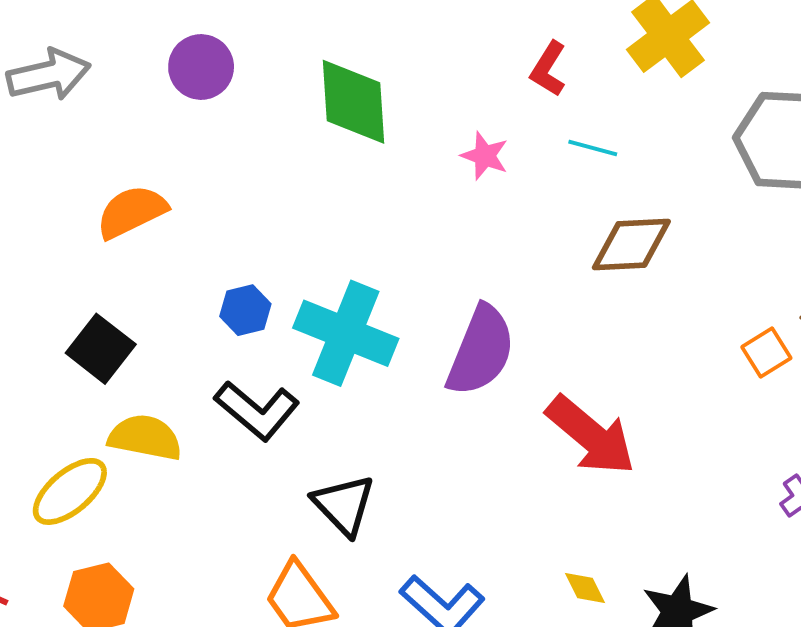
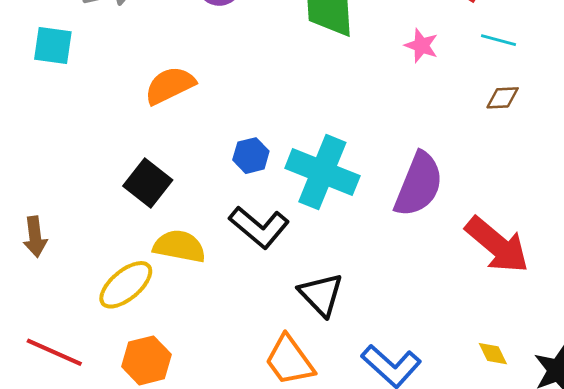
brown diamond: (631, 245) -> (503, 98), moved, size x0.6

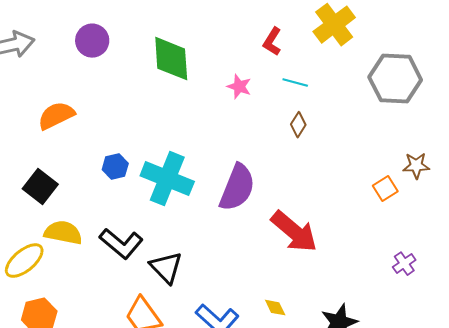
brown diamond: (503, 98) -> (298, 125), turned -55
black L-shape: (259, 227) -> (121, 244), moved
yellow diamond: (493, 354) -> (275, 308), moved

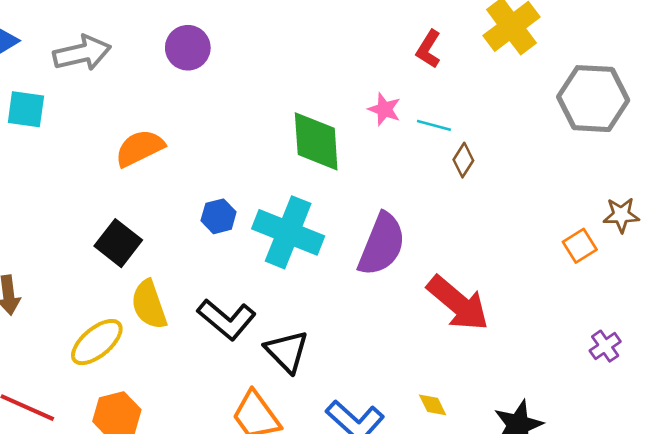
green diamond: (171, 59) -> (316, 141), moved
cyan line: (295, 83) -> (434, 125), moved
yellow semicircle: (63, 233) -> (149, 305), turned -120

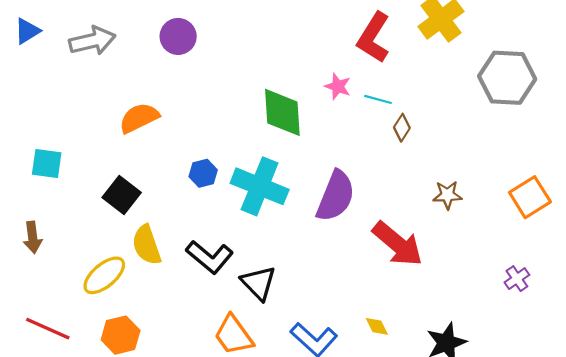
red L-shape: (429, 49) -> (374, 38), size x1.6
cyan square: (26, 109) -> (47, 164), moved
brown star: (621, 215) -> (447, 195), moved
orange square: (580, 246) -> (530, 197), moved, size x1.5

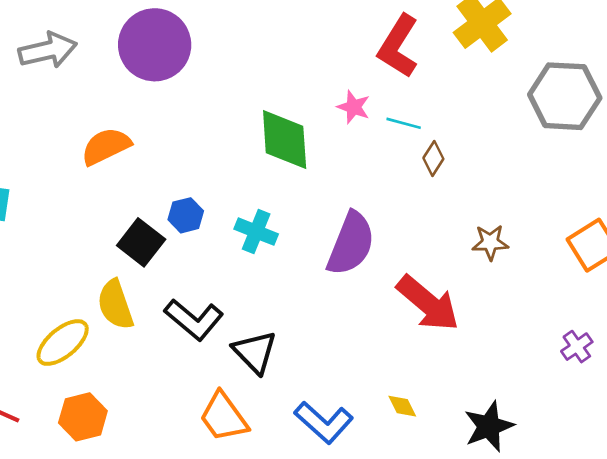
purple circle: (178, 36) -> (155, 45), size x1.6
cyan cross: (260, 186) -> (256, 232), size x0.6
black square: (122, 195) -> (141, 242), moved

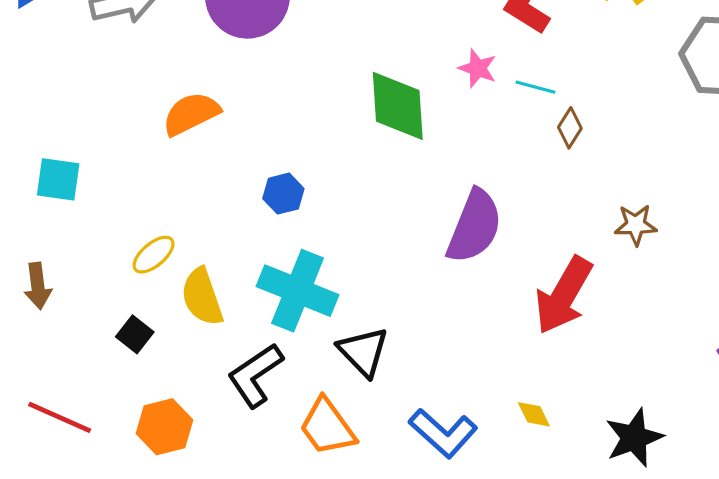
cyan cross: (256, 232) -> (298, 291), moved, size x1.6
black square: (141, 242) -> (135, 334), moved, size x0.7
red arrow: (428, 303) -> (564, 295), turned 80
black L-shape: (194, 320) -> (255, 375), moved, turned 106
yellow ellipse: (63, 343) -> (154, 255), moved, size x0.7

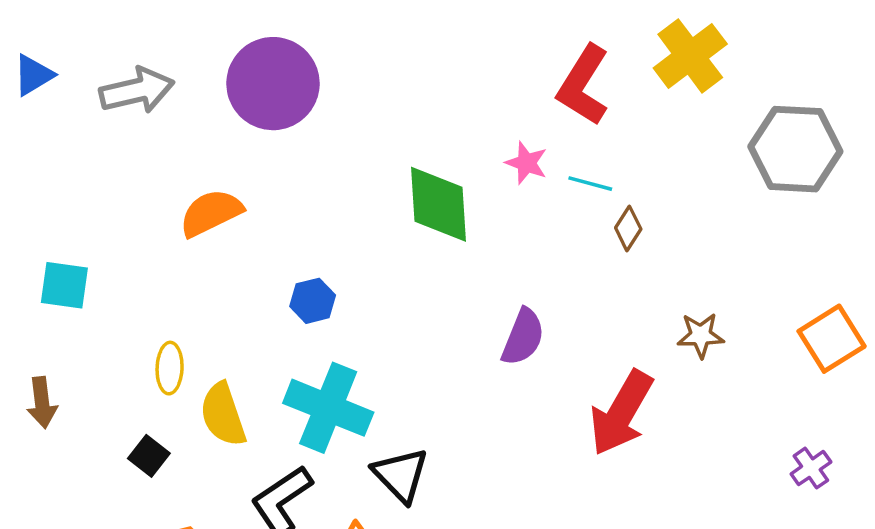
purple semicircle: (474, 226) -> (523, 337), size x0.7
yellow ellipse: (154, 255) -> (170, 368), turned -48

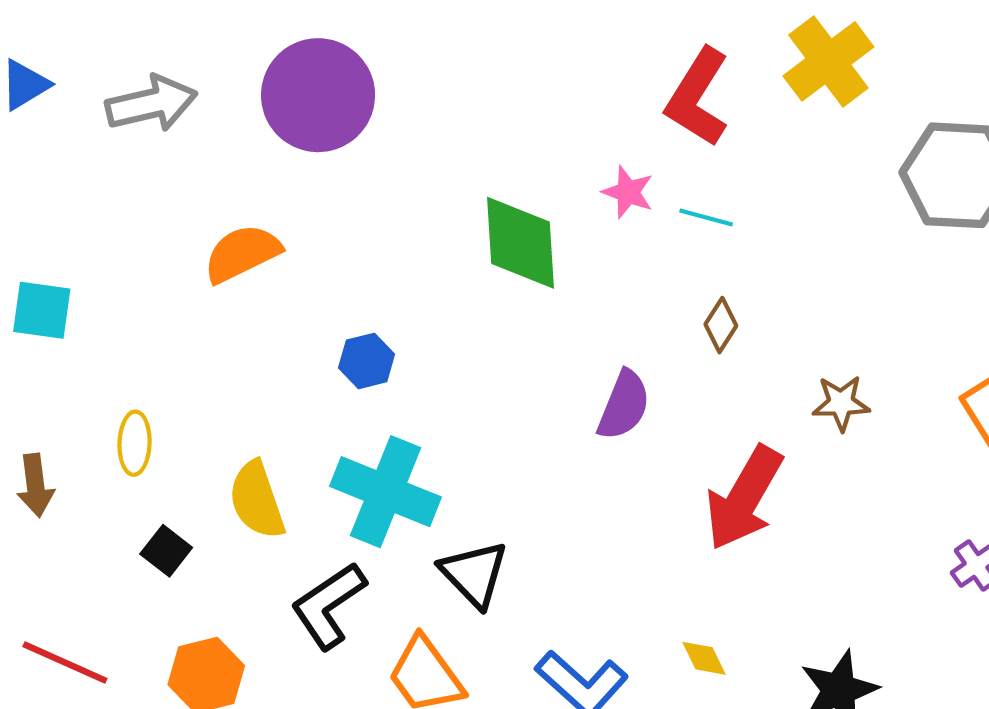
brown diamond: (628, 228) -> (721, 325), moved
cyan square: (64, 285) -> (42, 310), moved
yellow ellipse: (170, 368) -> (135, 443), moved

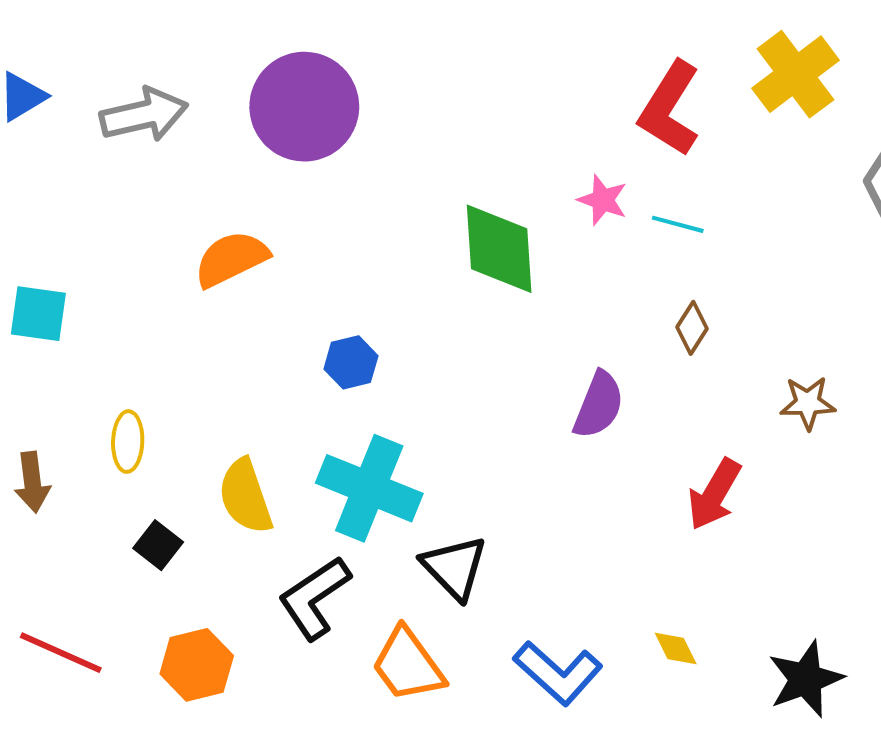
red arrow: (744, 498) -> (714, 494), size x0.7

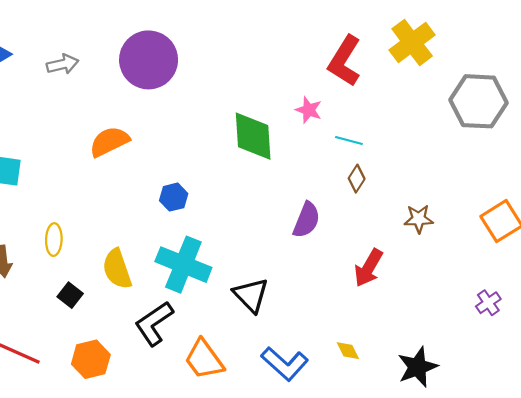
gray arrow: (144, 115) -> (63, 64), size x0.7
cyan line: (678, 224) -> (349, 140), moved
black triangle: (454, 567) -> (251, 295), moved

